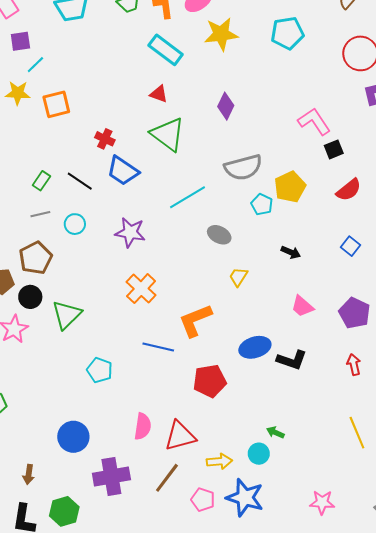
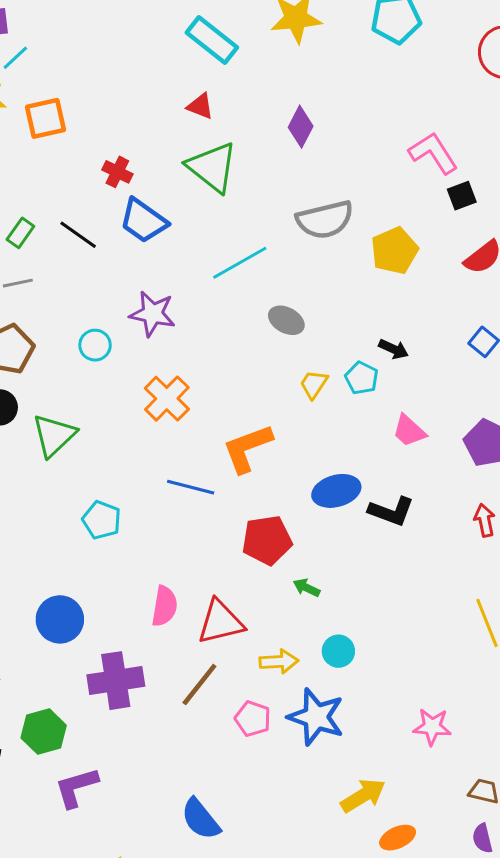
cyan pentagon: (262, 204) -> (362, 378), moved
cyan circle: (75, 224) -> (95, 345), moved
green arrow: (275, 432) -> (306, 588), moved

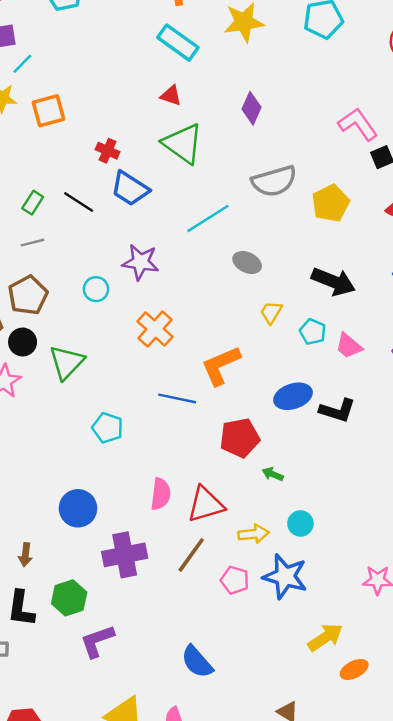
black arrow: (394, 349) -> (333, 282), size x1.8
cyan pentagon: (362, 378) -> (313, 332), moved

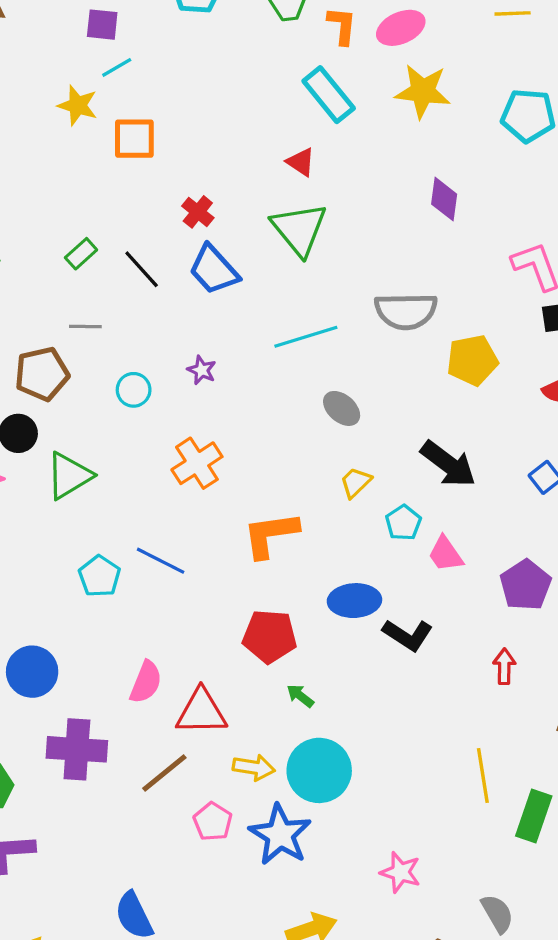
purple diamond: (251, 108) -> (444, 199), moved, turned -32
gray line: (32, 243) -> (85, 326), moved
purple star: (141, 262) -> (202, 370), size x0.6
blue line: (177, 398) -> (161, 561), moved
cyan circle: (300, 523) -> (319, 770), size x1.8

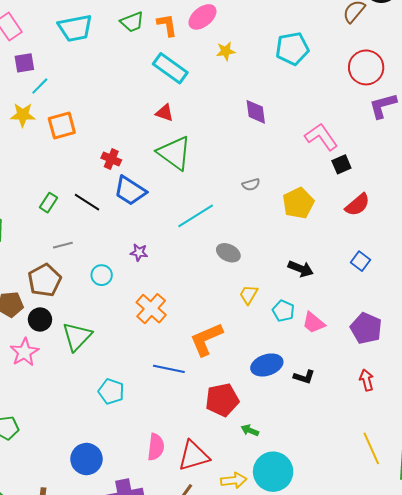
yellow star: (423, 91) -> (226, 51), size x0.6
gray semicircle: (406, 311) -> (251, 185), size x0.5
black arrow: (448, 464) -> (301, 269), size x0.7
blue line: (161, 561) -> (169, 369), moved
black L-shape: (408, 635) -> (304, 377), size x0.7

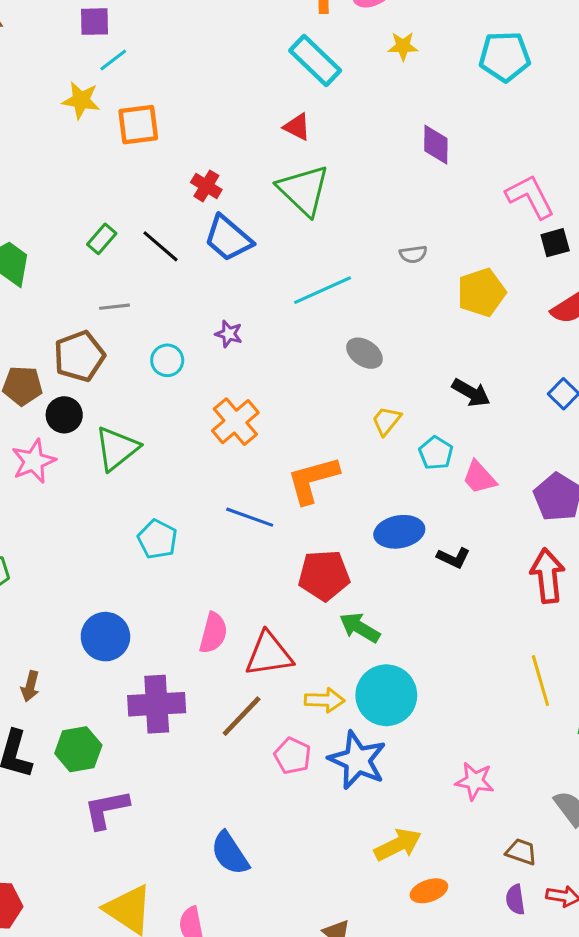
red arrow: (366, 380) -> (548, 576), size x1.6
green arrow: (250, 430) -> (360, 628), size x1.5

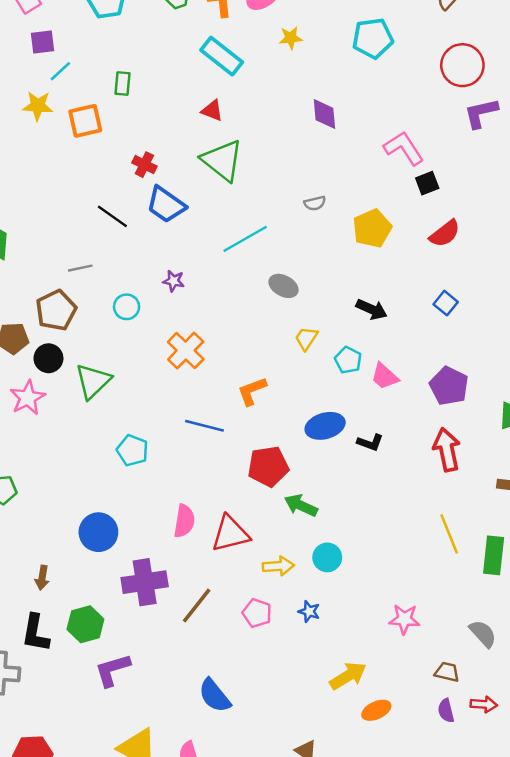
green rectangle: (102, 239) -> (122, 84), moved, turned -30
orange L-shape: (313, 480) -> (252, 391), size x0.7
cyan circle: (386, 695) -> (327, 557), size x0.6
brown line: (242, 716) -> (197, 605), moved
blue star: (357, 760) -> (309, 611), size x0.5

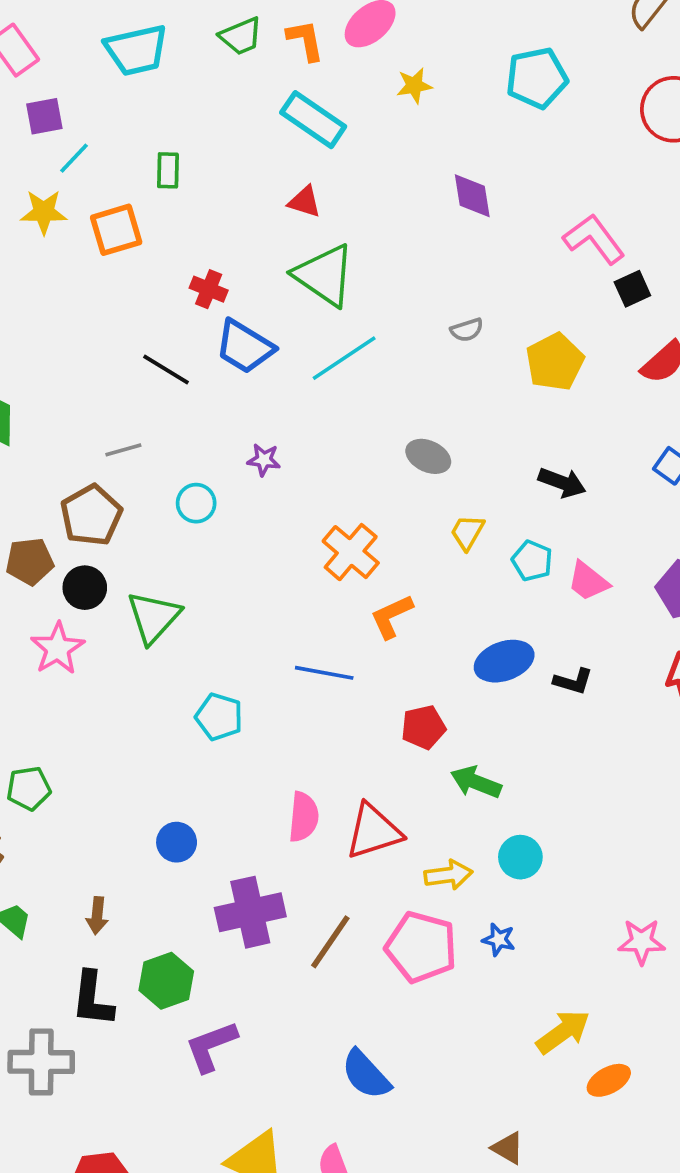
cyan line: (245, 239) -> (344, 358), moved
orange cross: (186, 351) -> (351, 552), moved
red pentagon: (268, 466) -> (423, 727), size x0.7
blue circle: (98, 532) -> (177, 842), size x0.7
pink pentagon: (257, 613) -> (421, 947), size x1.6

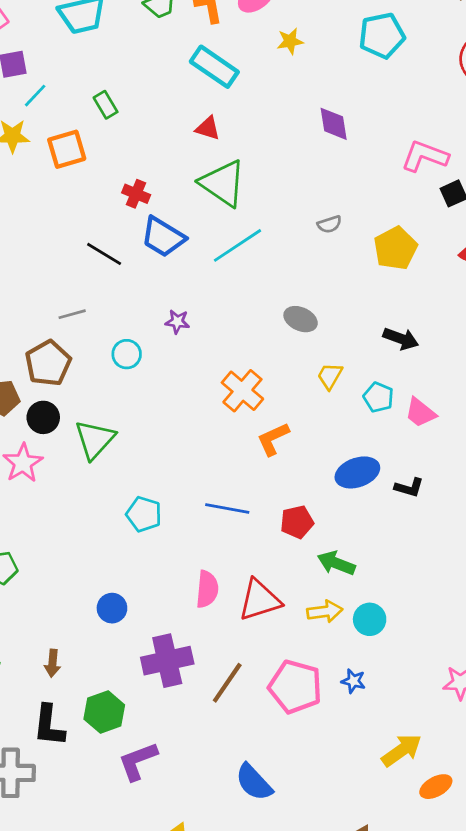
green rectangle: (168, 170) -> (106, 105), turned -32
pink L-shape: (594, 239) -> (425, 156), turned -33
blue line: (324, 673) -> (227, 509), moved
yellow arrow: (448, 875) -> (325, 611), moved

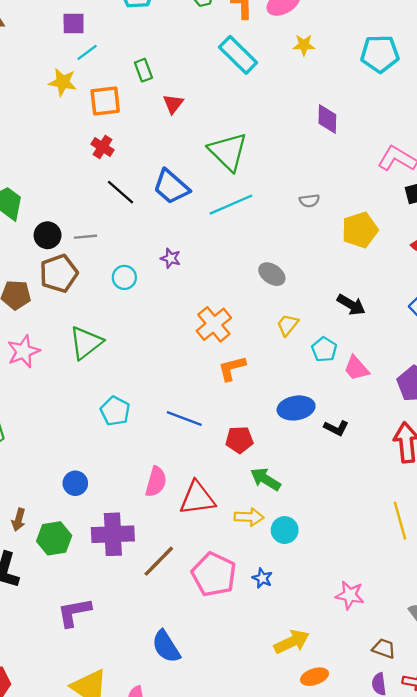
red triangle: (208, 128) -> (173, 104), moved, turned 40
red cross: (136, 194) -> (102, 147), moved
black circle: (43, 417) -> (48, 235), moved
green hexagon: (104, 712) -> (54, 538), moved

